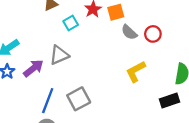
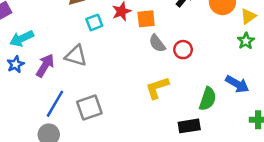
gray triangle: (59, 55) -> (76, 56), turned 30
purple arrow: (33, 68) -> (45, 66), turned -30

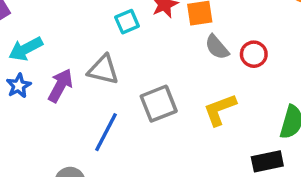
blue line: (55, 104) -> (106, 132), moved
gray square: (89, 107) -> (159, 104), moved

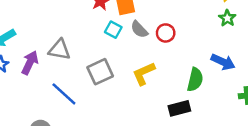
cyan square: (127, 22) -> (113, 30), moved, turned -35
blue line: (106, 132) -> (64, 94), turned -72

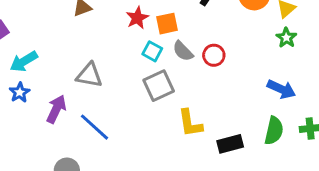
purple arrow: (30, 63) -> (56, 109), moved
gray square: (100, 72) -> (159, 86), moved
yellow L-shape: (144, 74) -> (190, 123), moved, turned -75
green semicircle: (195, 80) -> (274, 131), moved

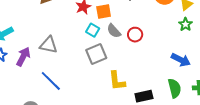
purple arrow: (56, 109) -> (23, 57), moved
green semicircle: (274, 131) -> (175, 88), turned -30

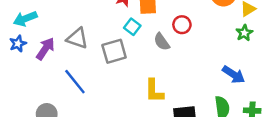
gray semicircle: (114, 31) -> (162, 42), moved
red circle: (135, 35) -> (182, 25), moved
gray square: (96, 54) -> (114, 51), moved

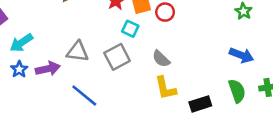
red circle: (182, 25) -> (165, 12), moved
gray semicircle: (162, 42) -> (161, 59), moved
purple arrow: (45, 49) -> (48, 69), turned 55

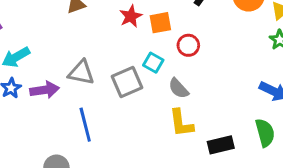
red circle: (165, 12) -> (188, 45), moved
cyan square: (130, 29) -> (153, 63), moved
blue line: (84, 96) -> (85, 125), turned 32

